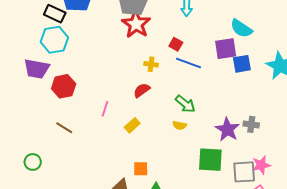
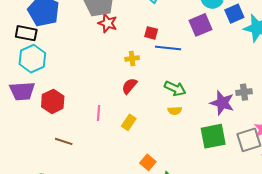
red star: (136, 24) -> (108, 23), size x0.7
blue square: (242, 64) -> (234, 14), moved
orange square: (141, 169) -> (148, 162), turned -35

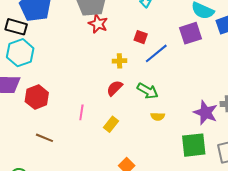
blue line: (168, 48) -> (156, 53), turned -50
green arrow: (175, 88) -> (148, 91), moved

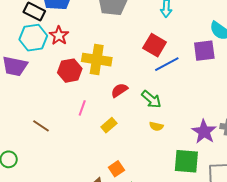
red star: (98, 24) -> (59, 36), moved
red square: (141, 37) -> (155, 45), size x1.6
yellow cross: (120, 61) -> (97, 60), moved, size x2.0
red hexagon: (37, 97) -> (70, 71), moved

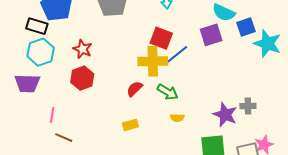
red star: (59, 36) -> (83, 49), moved
yellow cross: (97, 60) -> (153, 61), moved
pink line: (82, 108) -> (52, 115), moved
yellow rectangle: (109, 125) -> (130, 125), turned 35

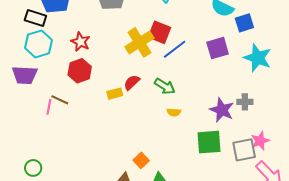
purple square: (211, 35) -> (218, 48), moved
cyan star: (267, 44) -> (258, 58), moved
yellow cross: (153, 61) -> (140, 42), moved, turned -32
yellow rectangle: (130, 125) -> (115, 94), moved
brown line: (64, 138) -> (60, 100), moved

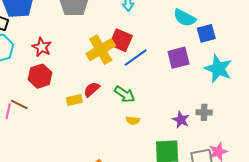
purple star: (222, 110) -> (181, 120), size x0.7

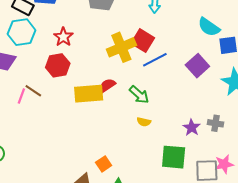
purple square: (179, 58) -> (197, 66), turned -35
yellow rectangle: (74, 100) -> (89, 94), size x1.8

